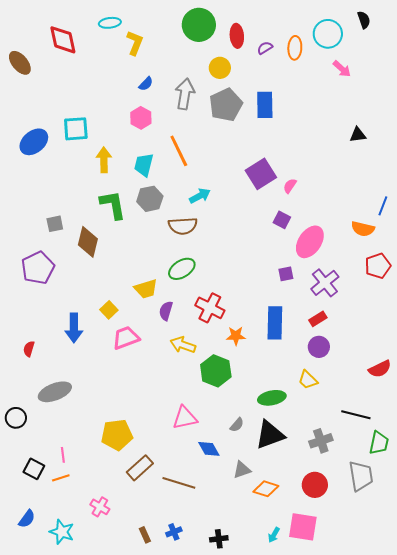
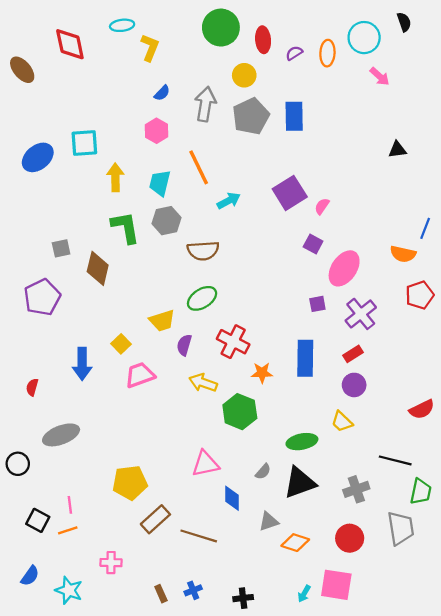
cyan arrow: (200, 196) -> (229, 201), moved
blue diamond: (209, 449) -> (232, 498), turned 30
pink cross: (100, 507) -> (111, 563), turned -30

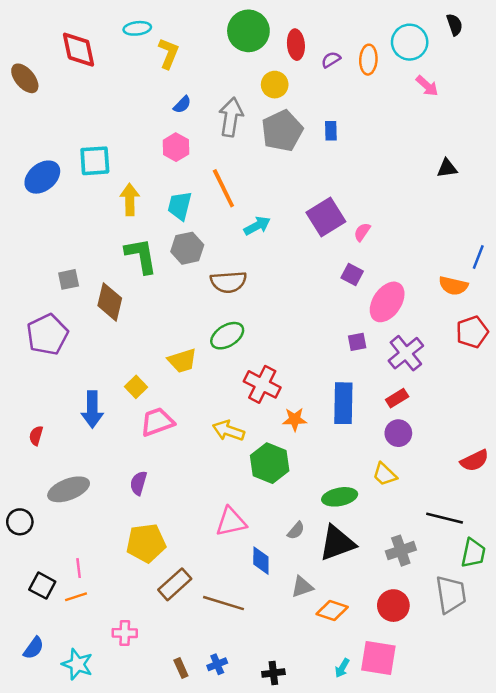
blue rectangle: (294, 116) -> (331, 131), size x0.6
purple semicircle: (184, 345) -> (138, 483), moved

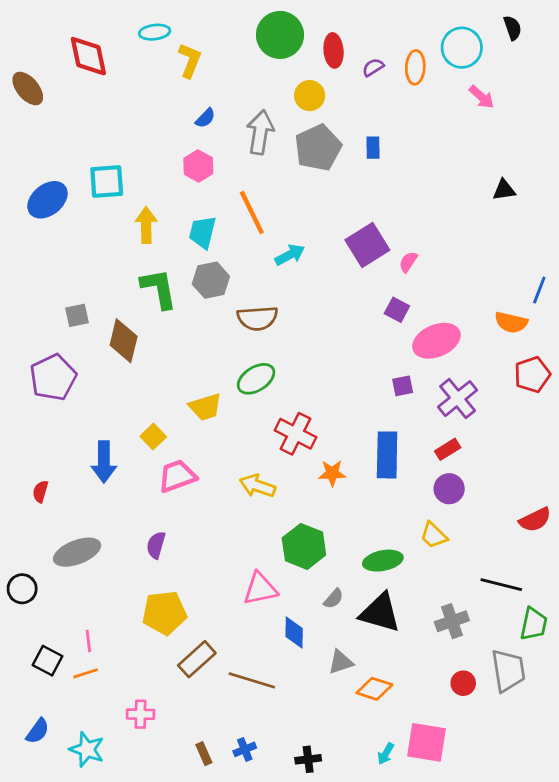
pink ellipse: (387, 302) -> (436, 341), turned 33
green hexagon: (270, 463) -> (304, 546), moved
black triangle: (337, 543) -> (380, 613), turned 36
red circle: (393, 606) -> (463, 683), moved, size x0.7

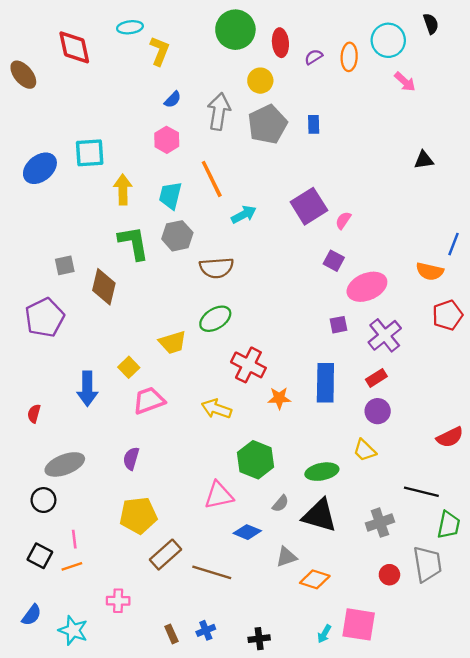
black circle: (22, 589) -> (43, 500), moved
blue diamond: (294, 632) -> (247, 532), turned -68

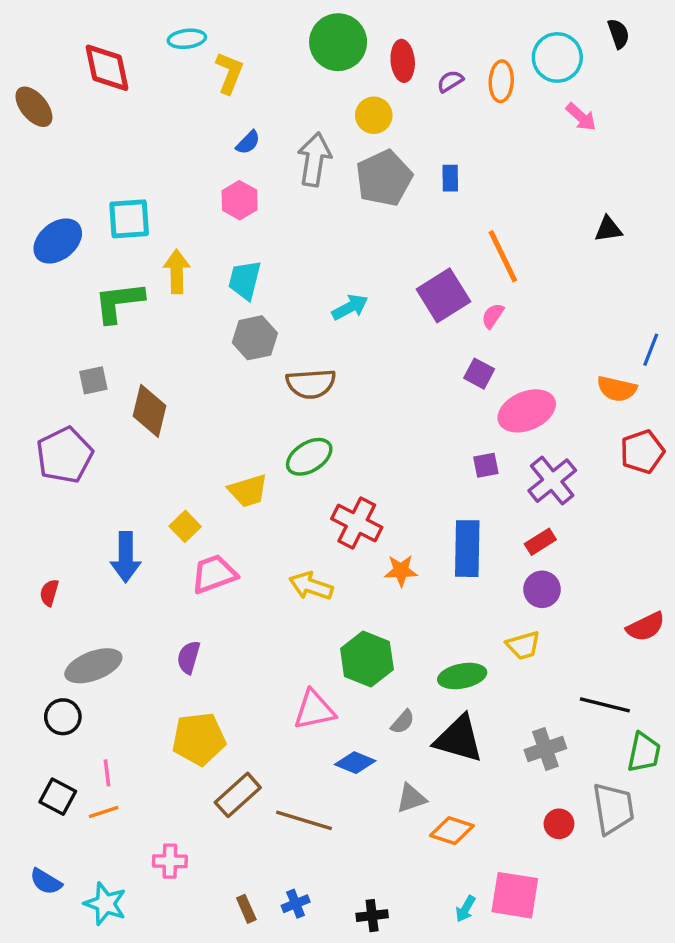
orange line: (212, 179) -> (503, 256), moved
green L-shape: (134, 243) -> (119, 302), moved, turned -87
yellow trapezoid: (365, 450) -> (523, 645), turned -60
blue semicircle: (32, 615) -> (46, 882), turned 85

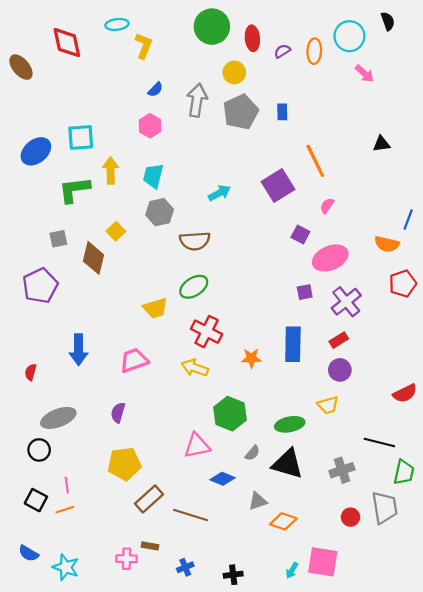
pink semicircle: (493, 316) -> (327, 206), moved
red cross: (357, 523) -> (207, 332), moved
yellow square: (185, 526) -> (116, 231), moved
pink cross: (170, 861) -> (127, 559), moved
brown rectangle: (246, 909) -> (150, 546), moved, turned -56

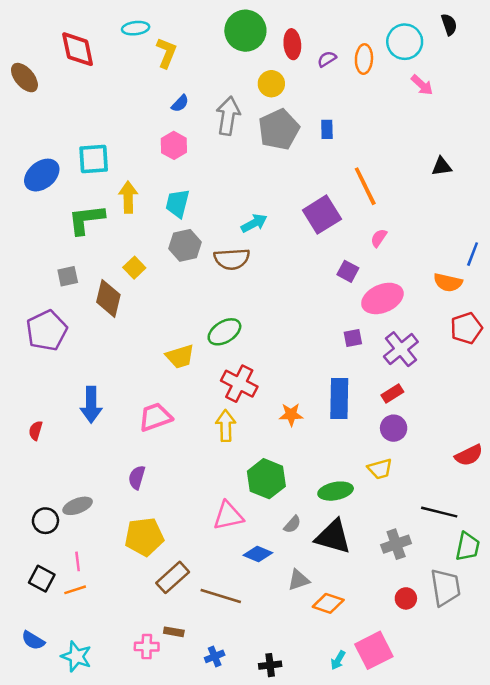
brown semicircle: (195, 241) -> (232, 259), moved
yellow arrow: (195, 368) -> (226, 426), turned 70
gray ellipse: (58, 418) -> (78, 506), moved, size x0.7
pink square: (323, 562) -> (374, 650), turned -36

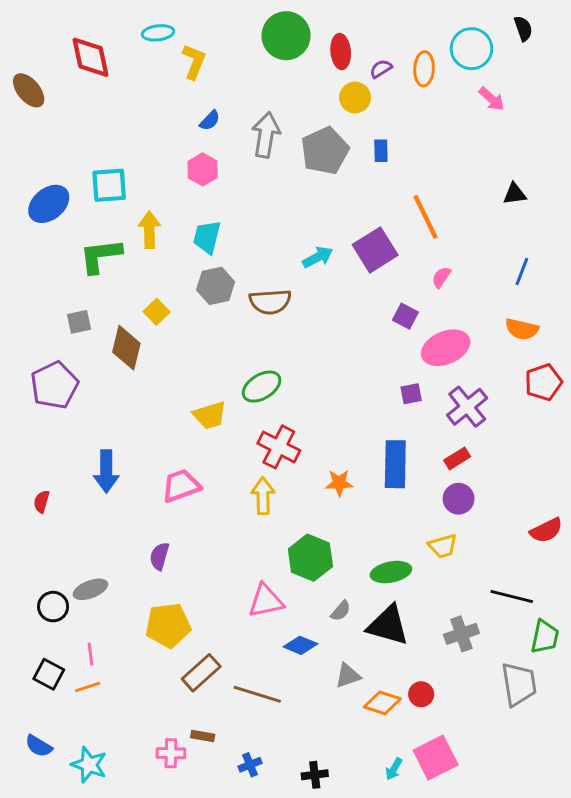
yellow circle: (271, 84) -> (355, 98), moved
cyan arrow: (254, 223) -> (318, 257), moved
blue line: (473, 254) -> (522, 272), moved
red circle: (406, 598) -> (421, 694), moved

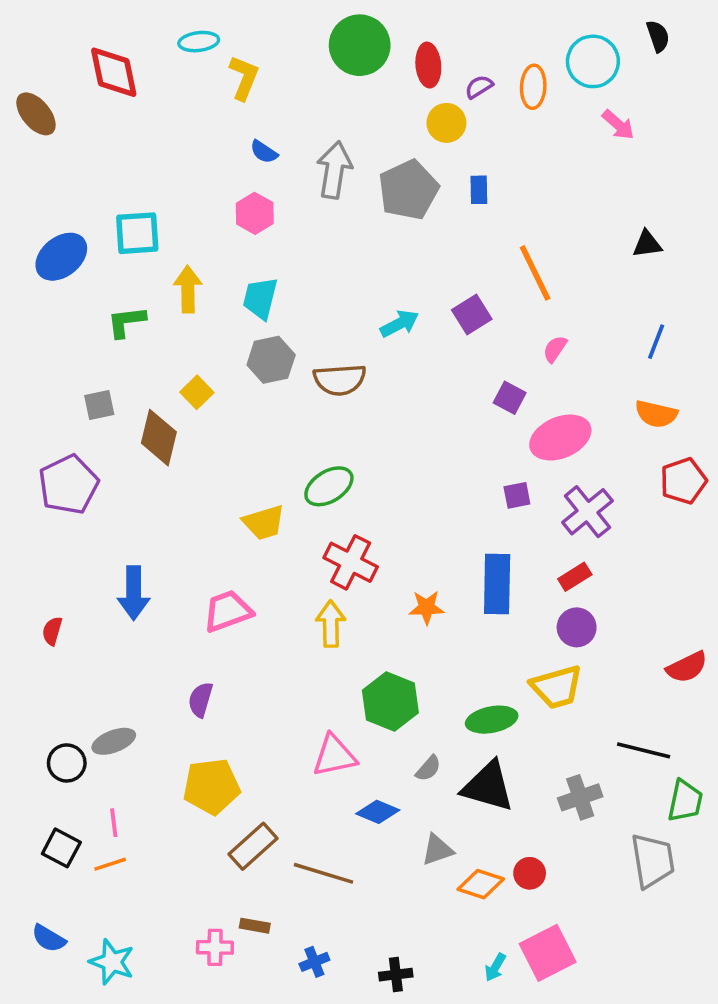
blue semicircle: (210, 121) -> (264, 152), turned 80
purple square: (375, 250) -> (472, 315), size x0.7
green L-shape: (101, 256) -> (126, 322), size x0.7
yellow trapezoid: (443, 546) -> (557, 687), size x1.4

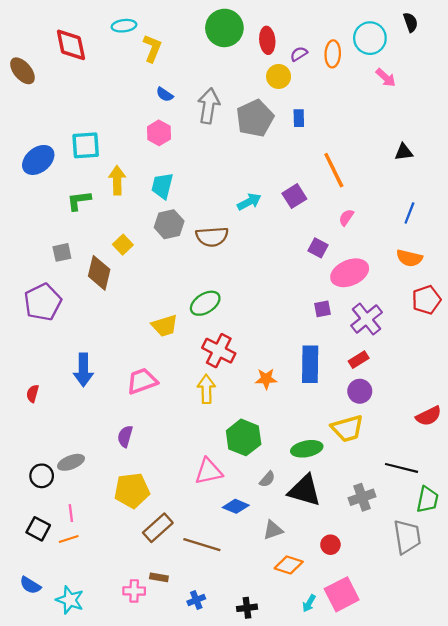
orange diamond: (481, 884) -> (289, 565), moved

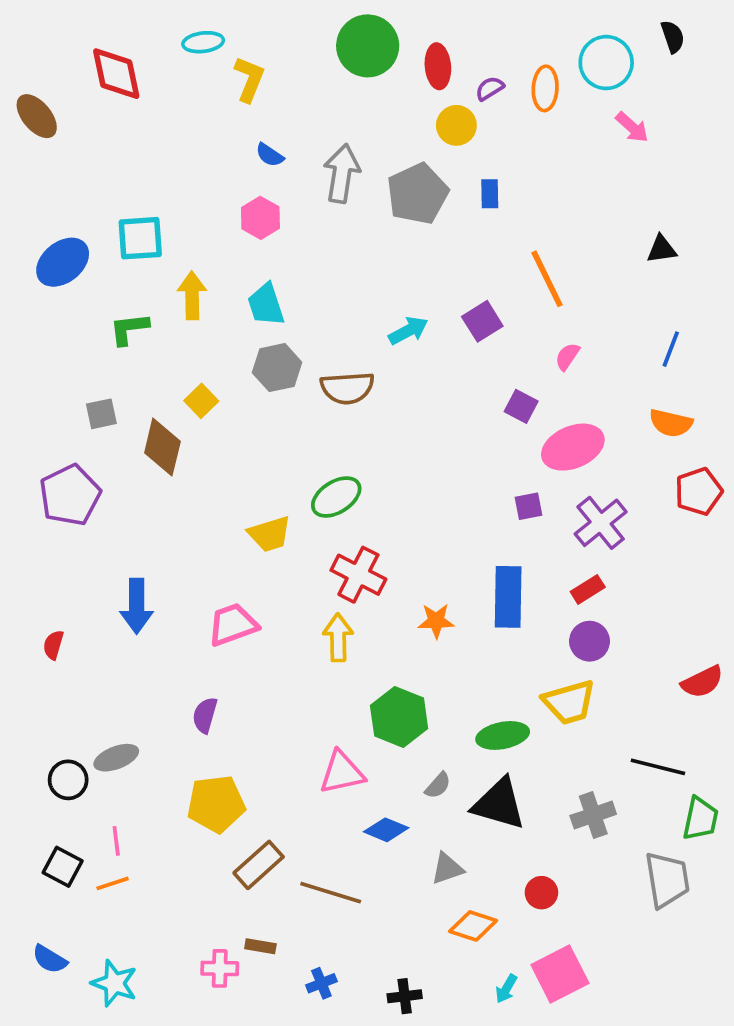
cyan trapezoid: (162, 186) -> (266, 305), turned -32

